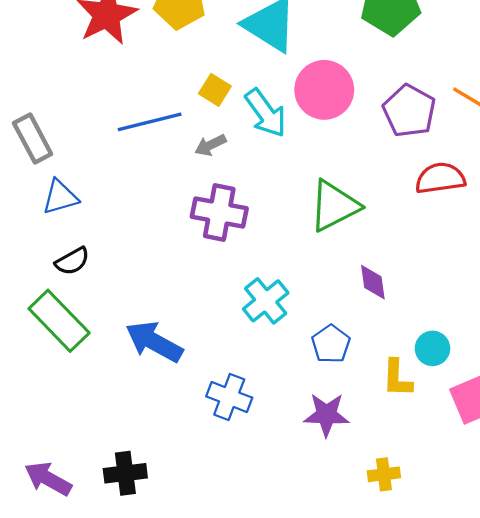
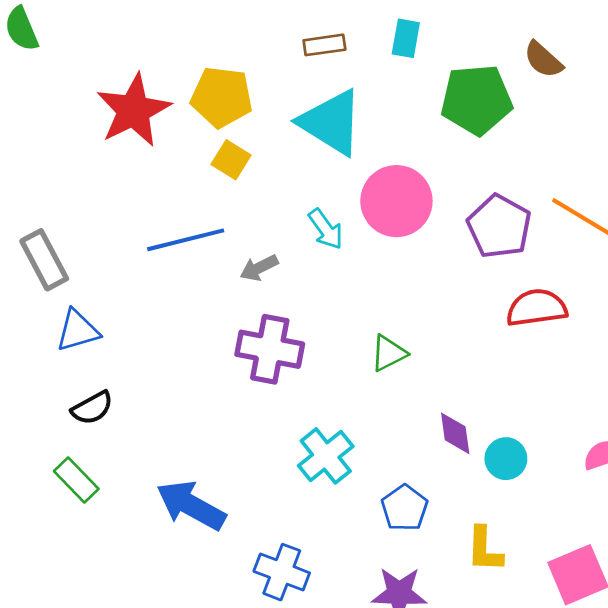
yellow square: (215, 90) -> (231, 160), moved
cyan arrow: (266, 113) -> (326, 229), size x0.7
green triangle: (334, 206) -> (388, 353), moved, size x0.6
green rectangle: (59, 321) -> (76, 480), size x0.6
cyan circle: (432, 348) -> (506, 459), moved

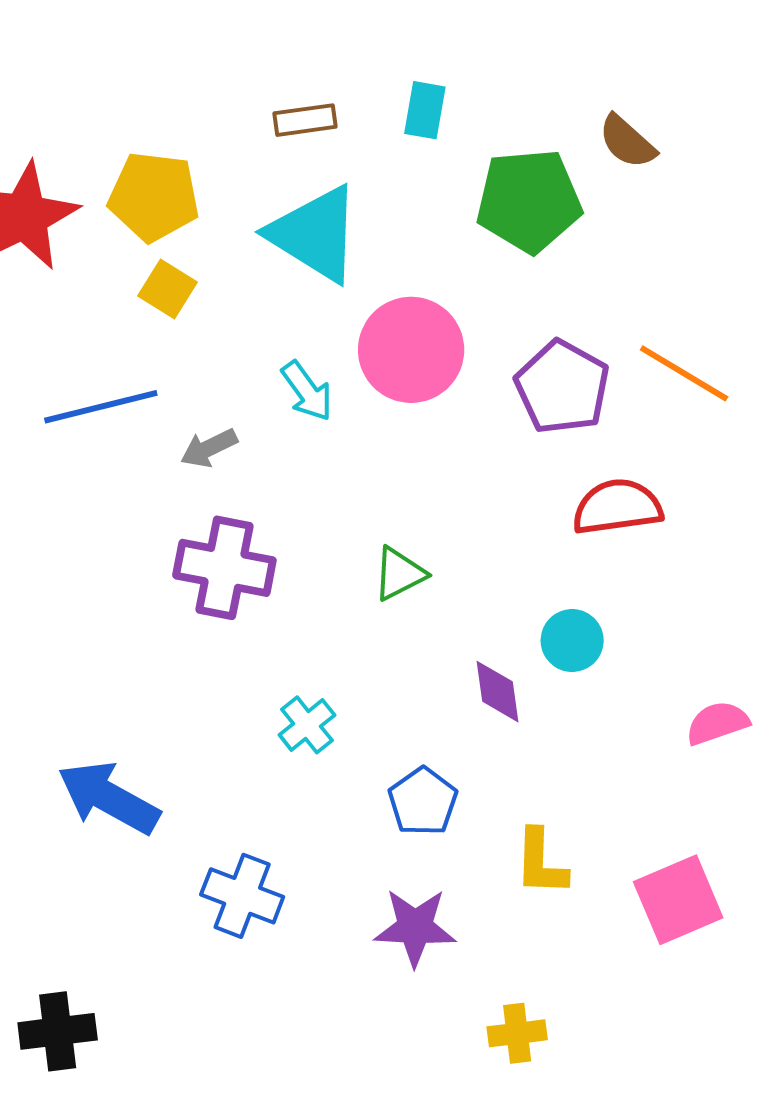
cyan cross: (326, 456) -> (307, 725), size x0.7
cyan circle: (506, 459) -> (572, 641), moved

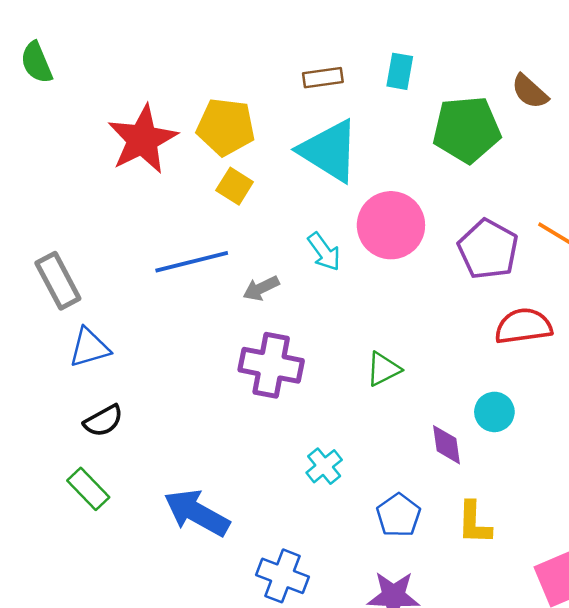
yellow L-shape: (541, 862) -> (474, 523), moved

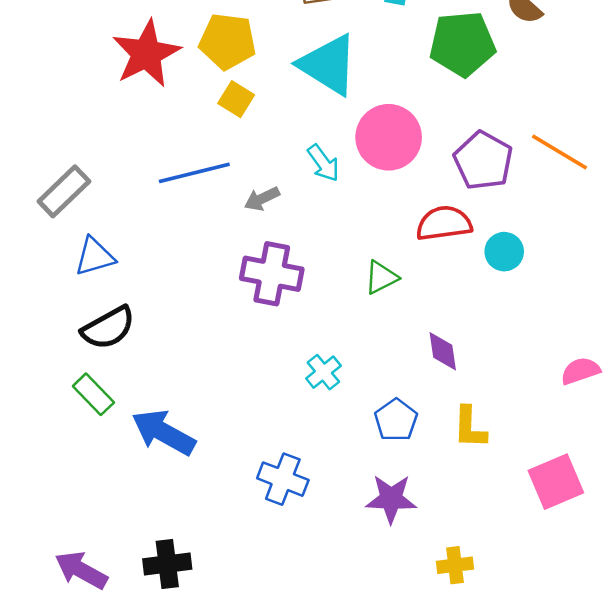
gray rectangle: (58, 281) -> (64, 191), turned 74
red semicircle: (523, 326) -> (444, 223), moved
cyan circle: (494, 412) -> (504, 252), moved
black semicircle: (103, 421) -> (108, 328), size x1.4
blue arrow: (197, 513) -> (164, 432), moved

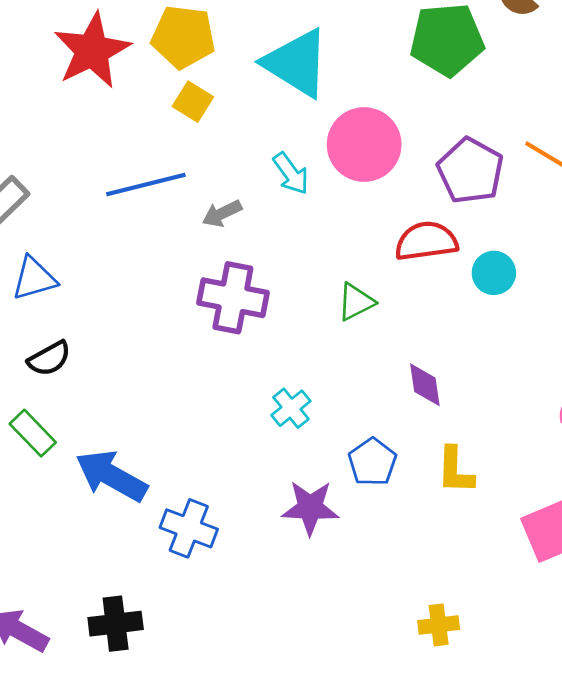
black semicircle: (108, 328) -> (49, 359), size x0.7
blue cross: (283, 479) -> (189, 528), moved
purple star: (391, 499) -> (310, 508), moved

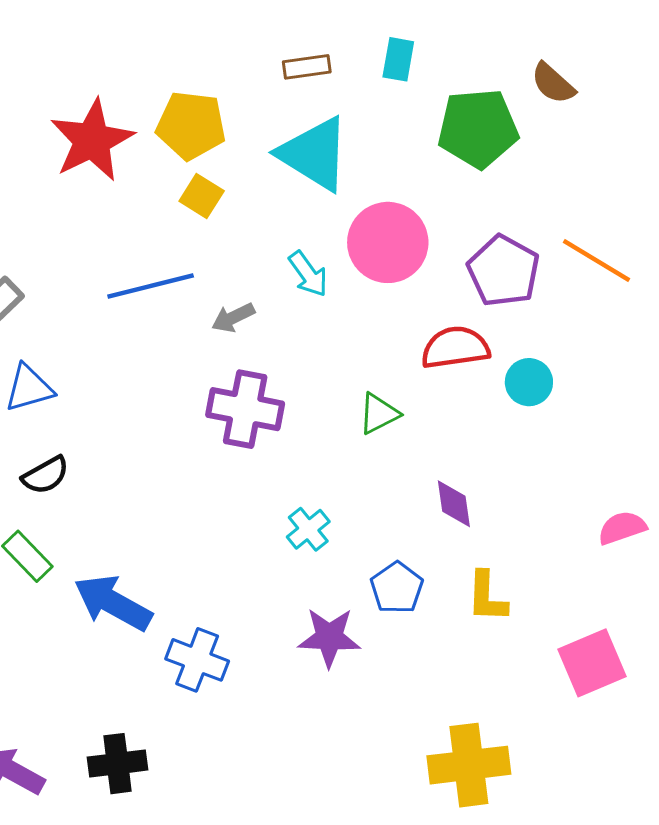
yellow cross: (439, 625) -> (469, 765), size x1.8

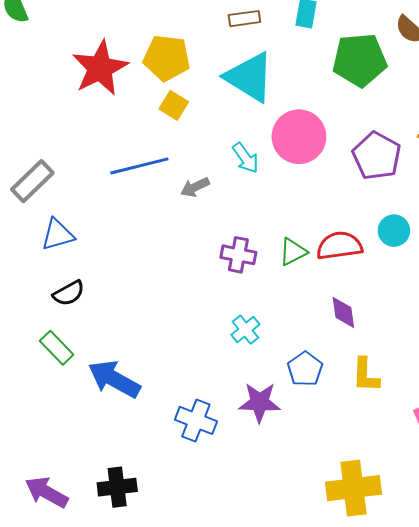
red semicircle: (455, 348) -> (339, 246), moved
purple cross: (245, 409) -> (238, 255), moved, size x0.7
blue cross: (197, 660) -> (196, 420), moved

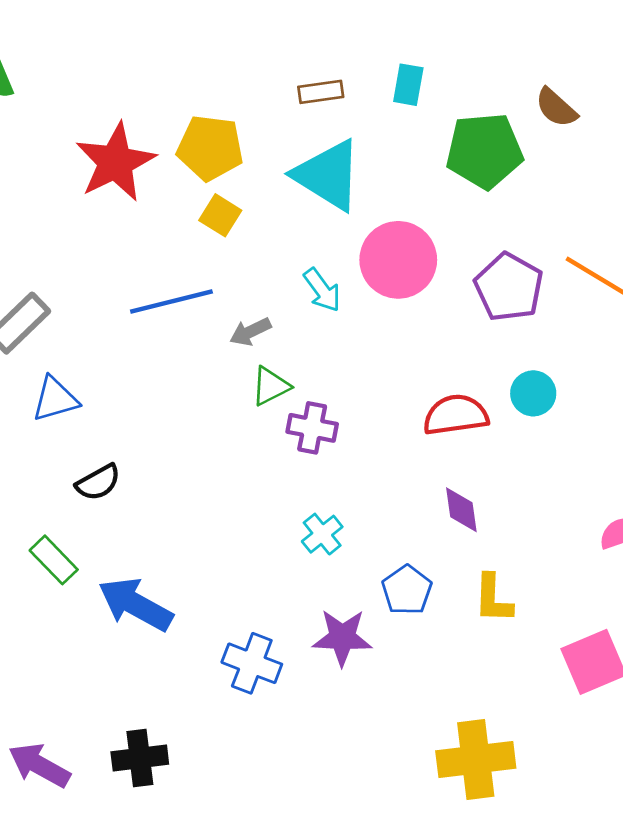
green triangle: (293, 252) -> (270, 386), moved
black semicircle: (69, 293) -> (98, 482), moved

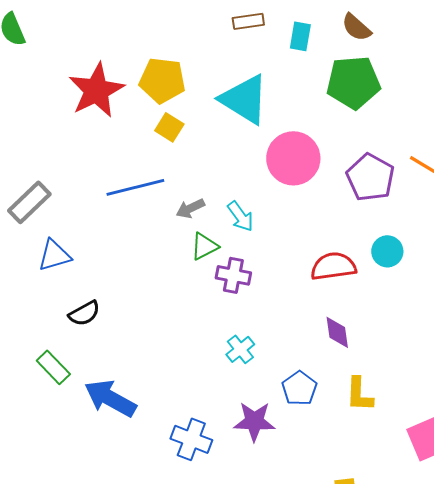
brown rectangle: (321, 92) -> (248, 21), moved
brown semicircle: (556, 108) -> (356, 27), moved
cyan arrow: (322, 290) -> (240, 216), moved

